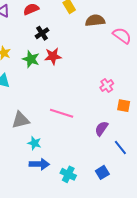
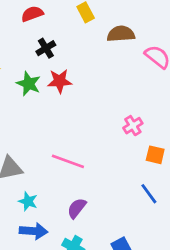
purple semicircle: (101, 128) -> (77, 208), moved
blue line: (120, 148) -> (149, 194), moved

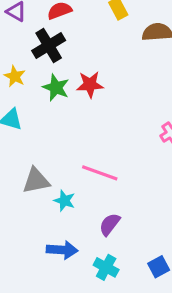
black cross: (46, 48) -> (49, 46), moved, size x1.5
cyan star: (28, 201) -> (64, 201), moved

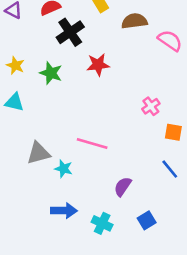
black cross: (49, 46) -> (70, 32), moved
red star: (90, 85) -> (98, 65), moved
purple semicircle: (110, 224) -> (123, 187), moved

